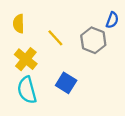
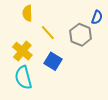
yellow semicircle: (19, 24) -> (27, 13), moved
blue square: (66, 83) -> (53, 61), moved

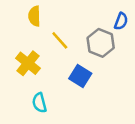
blue square: (53, 61) -> (80, 76), moved
cyan semicircle: (23, 78) -> (39, 103), moved, size x0.7

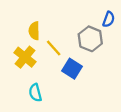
yellow semicircle: (34, 16) -> (34, 31), moved
yellow line: (60, 40) -> (54, 48), moved

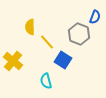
yellow cross: (25, 57) -> (13, 61), moved
cyan semicircle: (35, 93) -> (46, 81), moved

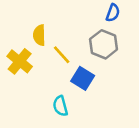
blue semicircle: (95, 17) -> (113, 13), moved
yellow cross: (13, 61) -> (20, 61), moved

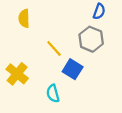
yellow semicircle: (39, 35) -> (24, 18), moved
yellow cross: (20, 61) -> (17, 74), moved

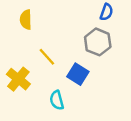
yellow line: (54, 48) -> (47, 57), moved

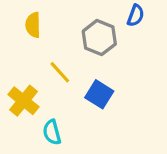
gray hexagon: (98, 42) -> (99, 38), moved
cyan semicircle: (57, 100) -> (52, 132), moved

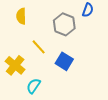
cyan semicircle: (52, 132) -> (34, 86), turned 49

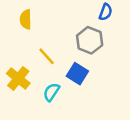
gray hexagon: (64, 24) -> (90, 40), moved
cyan semicircle: (34, 86) -> (51, 92), moved

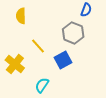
blue square: (77, 74) -> (63, 60), turned 30
cyan semicircle: (51, 92) -> (42, 85), moved

